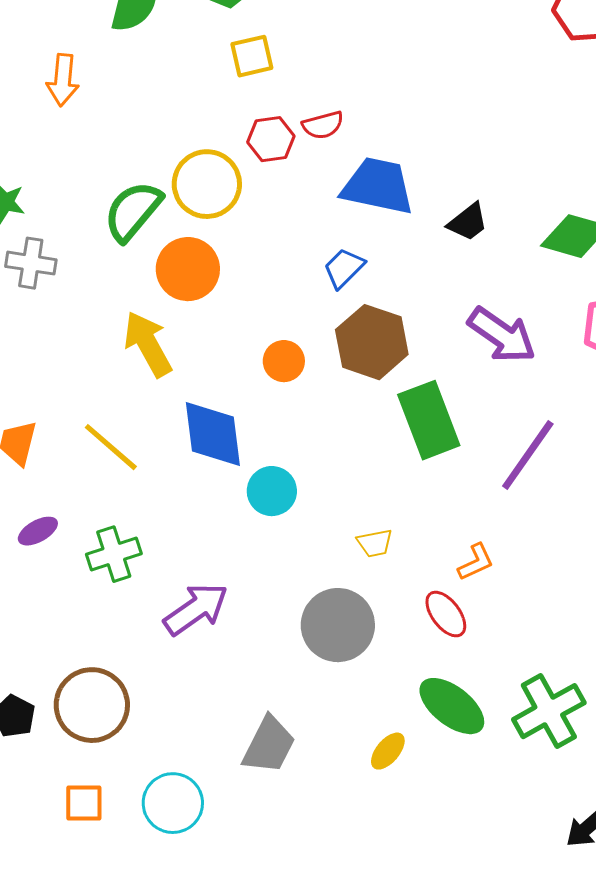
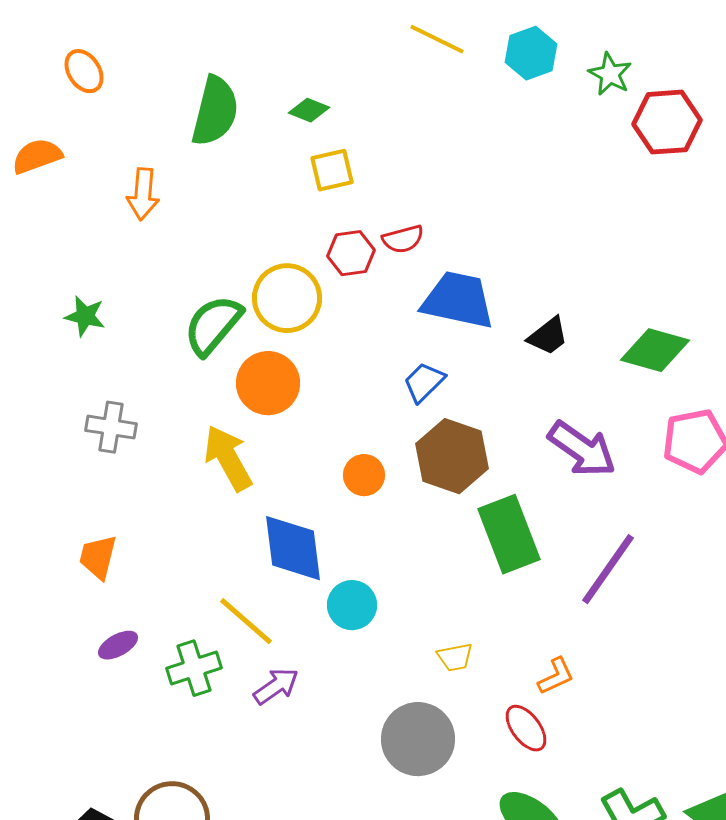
gray cross: (31, 263) -> (111, 427), moved
yellow line: (111, 447) -> (246, 621), moved
purple arrow: (196, 609) -> (276, 686), moved, size x0.7

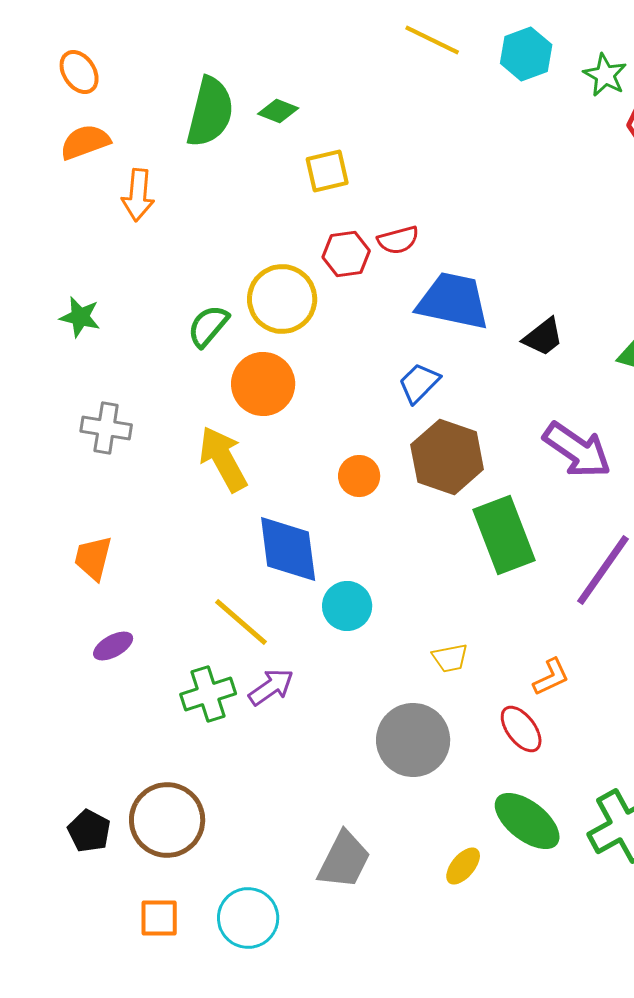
green diamond: (309, 110) -> (278, 111), moved
orange semicircle: (37, 156) -> (85, 142), moved
green semicircle: (213, 325) -> (208, 326), size x0.7
green cross: (194, 668) -> (208, 694), moved

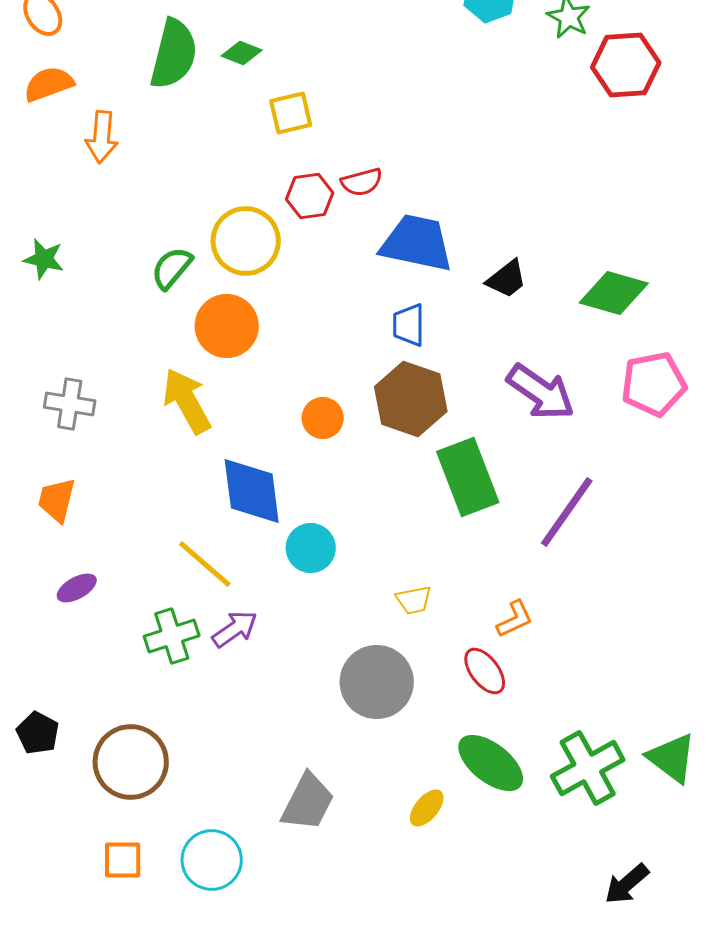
blue trapezoid: (419, 383) -> (409, 325), moved, turned -45
gray cross: (106, 428) -> (70, 404), moved
black pentagon: (89, 831) -> (38, 733), moved

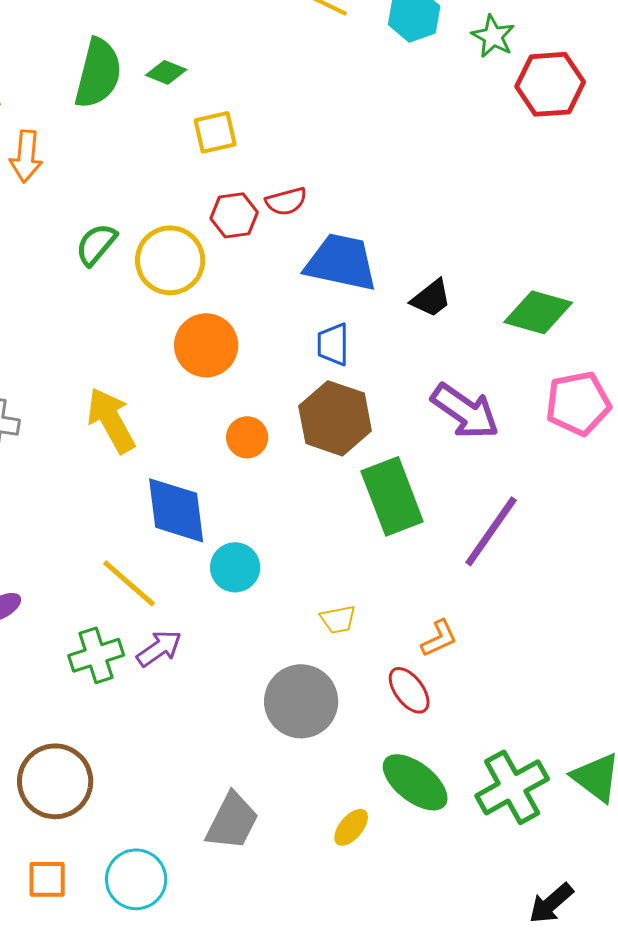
green semicircle: (172, 268) -> (96, 244), moved
orange circle: (227, 326) -> (206, 345), moved

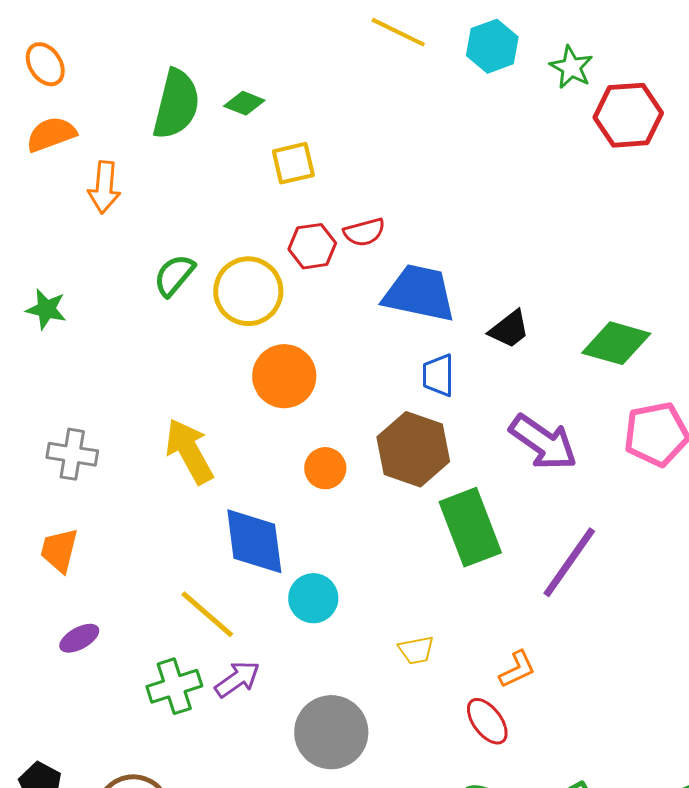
blue trapezoid: (333, 344) -> (438, 375), moved
gray circle: (301, 701) -> (331, 732), moved

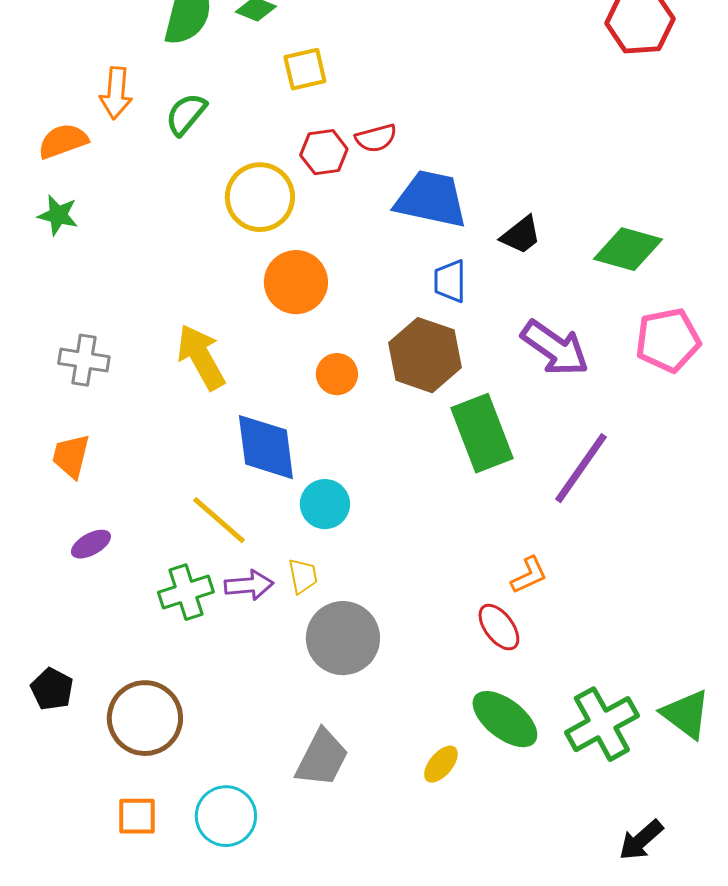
orange semicircle: (51, 134) -> (63, 141), moved
green semicircle: (174, 275) -> (186, 114), moved
yellow trapezoid: (416, 650) -> (303, 576), moved, turned -90
purple arrow: (237, 679) -> (249, 585), turned 30

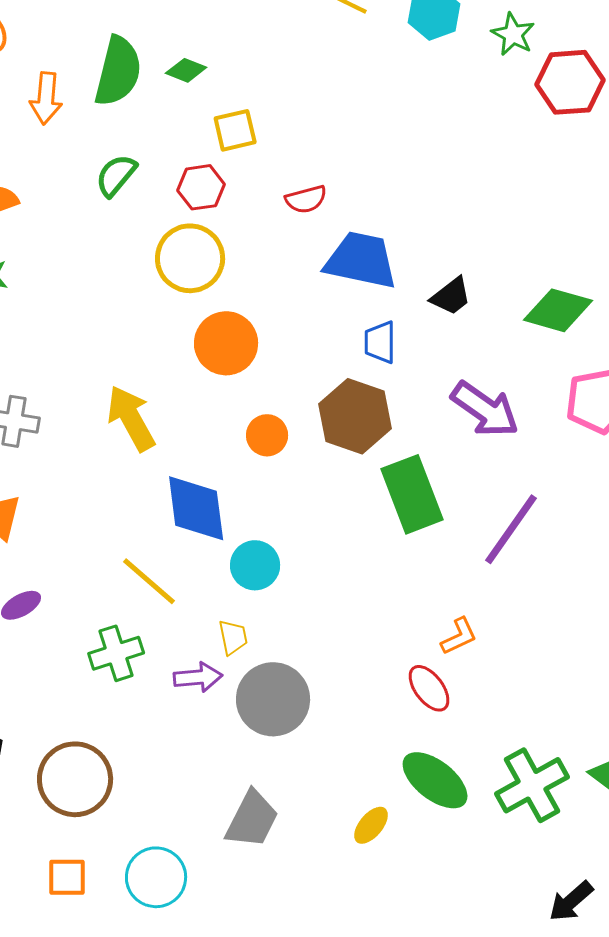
orange arrow: (116, 93) -> (46, 98), moved
red hexagon: (324, 152) -> (201, 187), moved
purple arrow: (249, 585) -> (198, 677), moved

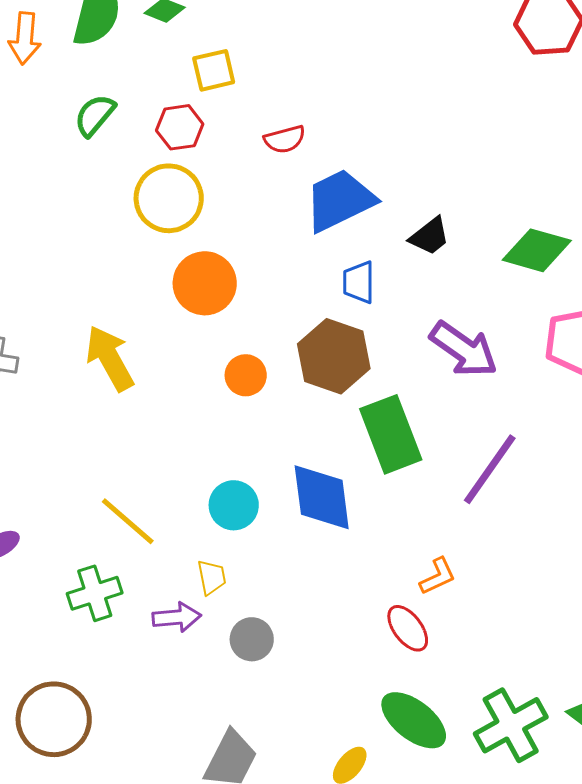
blue trapezoid: (361, 260) -> (340, 200), turned -38
blue diamond: (196, 508) -> (322, 497), moved
gray circle: (273, 699) -> (252, 639), size x0.6

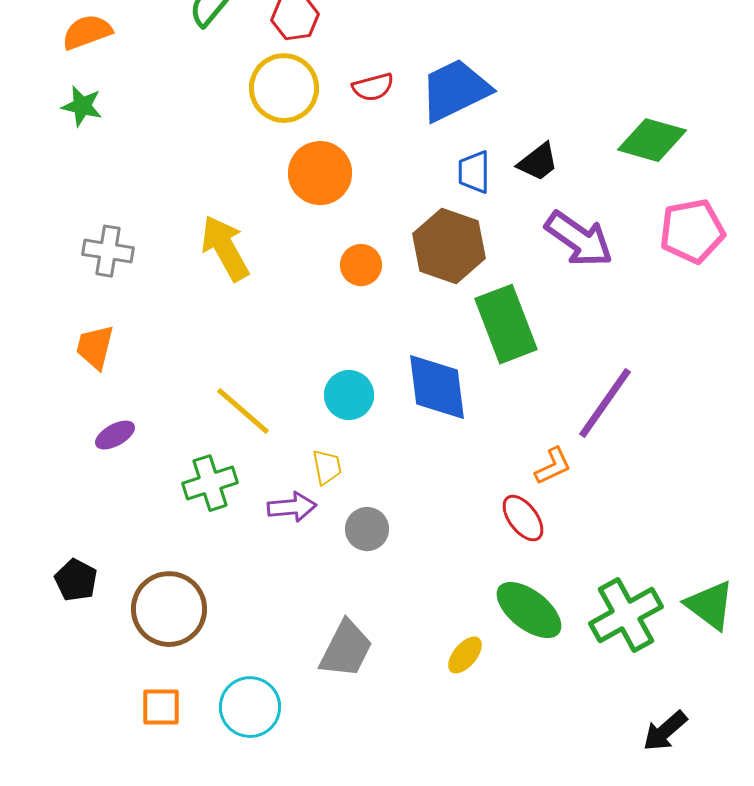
red semicircle: (285, 139) -> (373, 87), moved
black trapezoid: (430, 236) -> (538, 162), moved
purple line: (490, 469) -> (605, 403), moved

